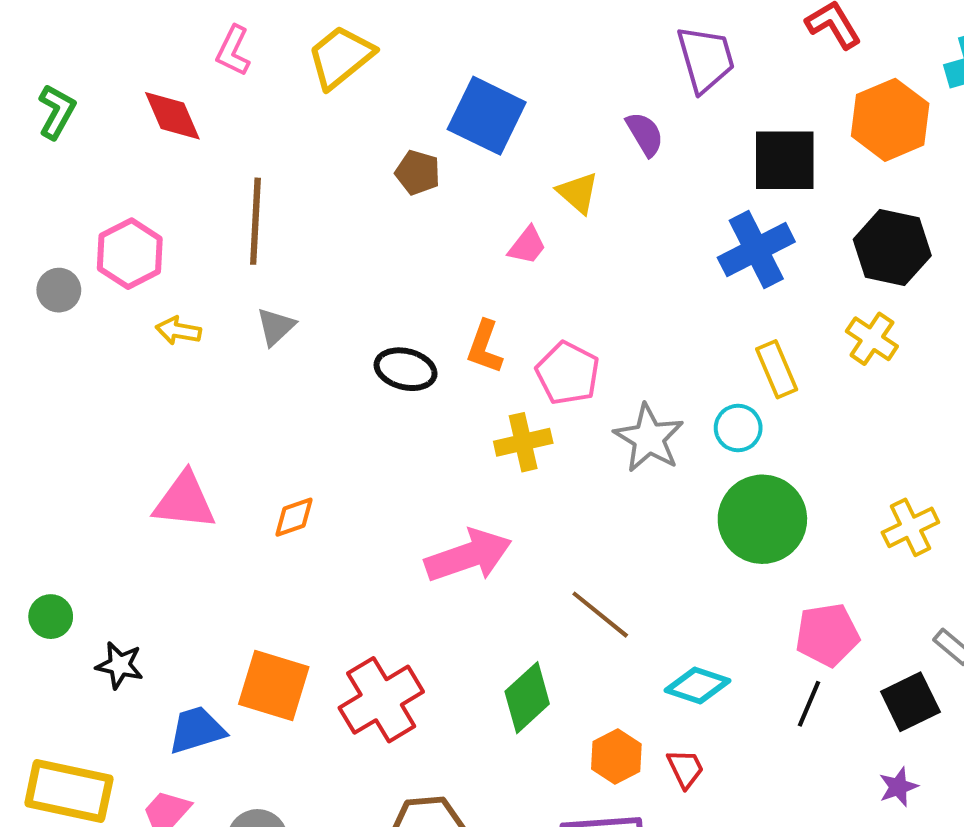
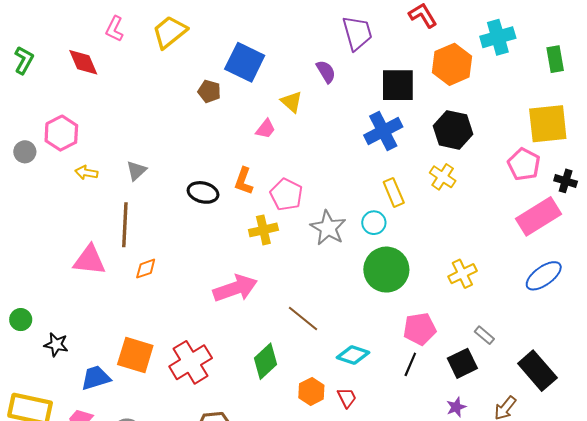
brown line: (255, 221) -> (125, 225), moved

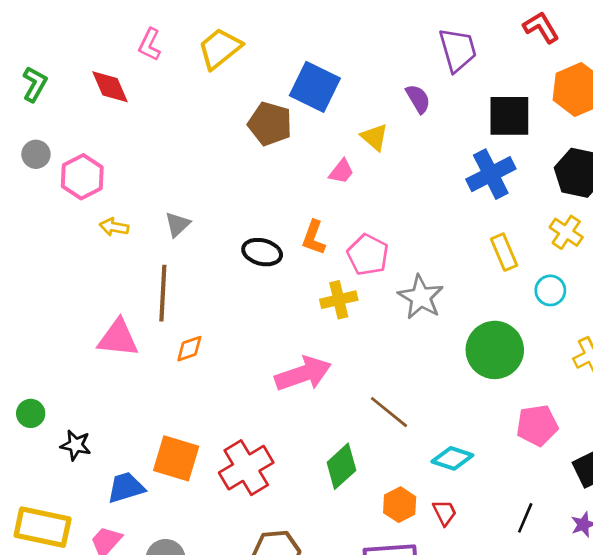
brown pentagon: (209, 91) -> (270, 124), size x1.5
gray circle: (25, 152) -> (36, 154), moved
cyan circle: (374, 223) -> (550, 290), moved
black line: (410, 364) -> (525, 518), moved

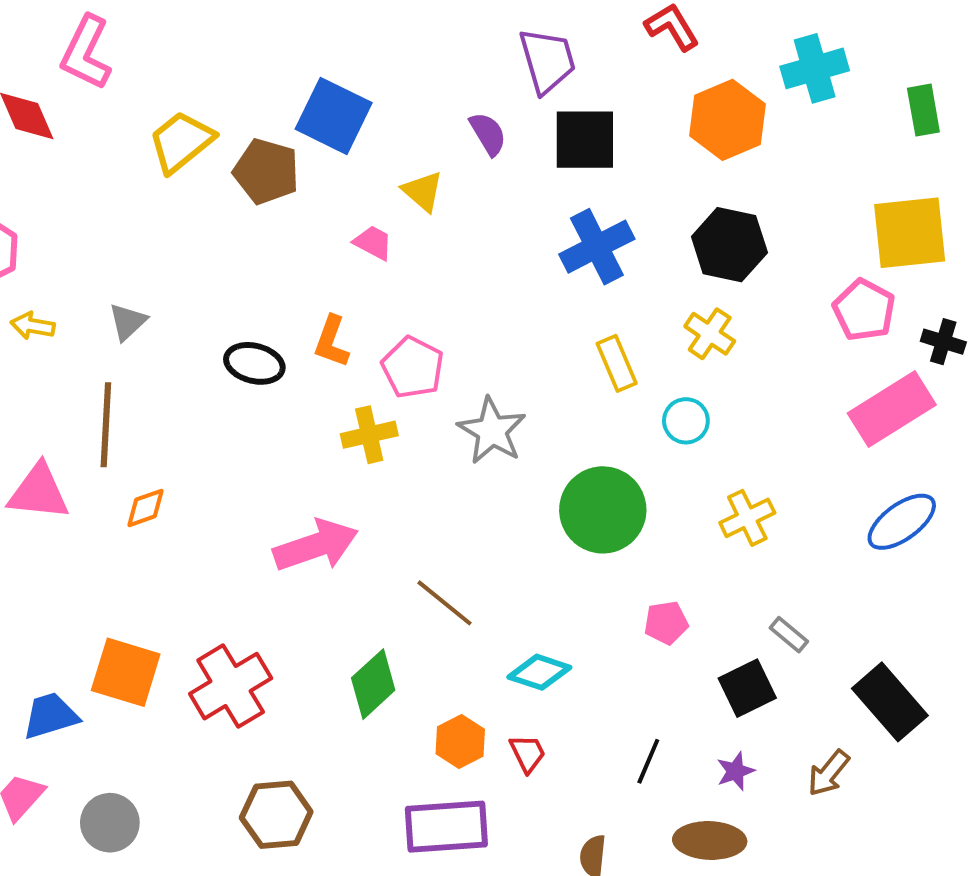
pink L-shape: (150, 45) -> (86, 53), size x1.5
yellow trapezoid: (220, 48) -> (181, 142), moved
black square: (509, 116) -> (585, 140), moved
pink trapezoid: (341, 171) -> (373, 243), turned -100
pink pentagon: (537, 425) -> (666, 623), size x0.7

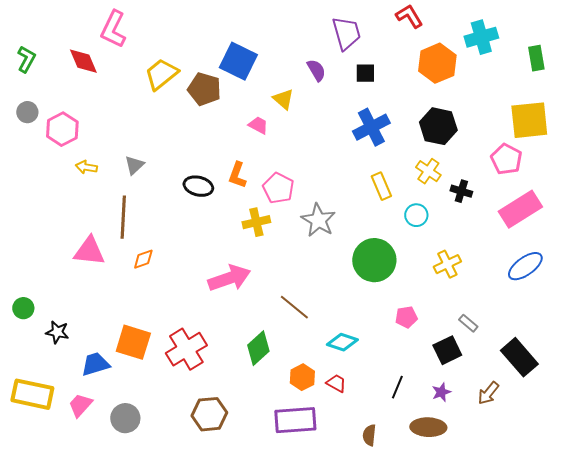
black square: (585, 140) -> (365, 73), size x0.6
black cross: (943, 342) -> (461, 191), moved
red trapezoid: (528, 753) -> (336, 383), turned -35

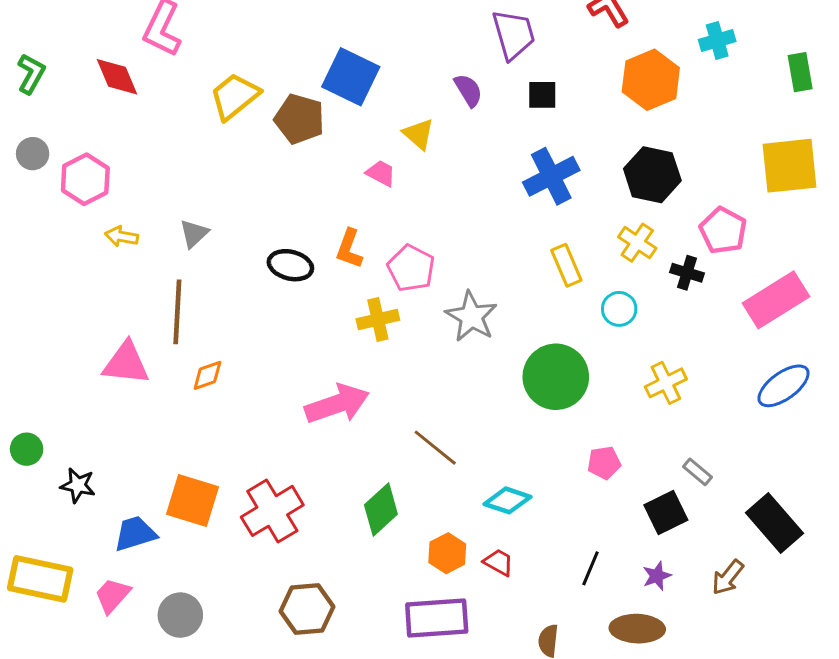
cyan cross: (481, 37) -> (717, 41), size x0.7
pink pentagon: (506, 159) -> (723, 231), moved

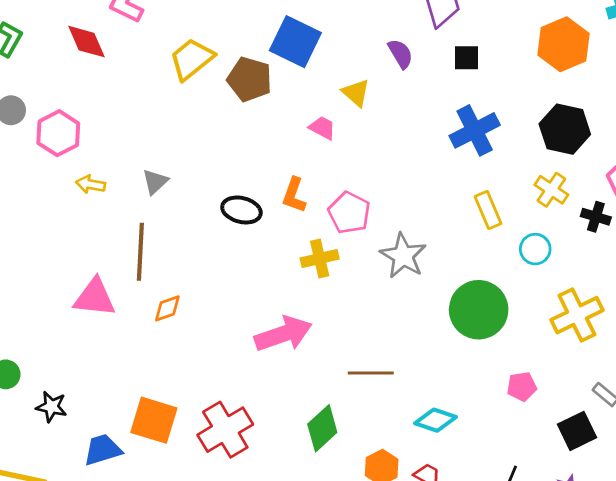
yellow cross: (666, 383) -> (577, 315), size x1.4
brown line: (435, 448) -> (371, 373), turned -39

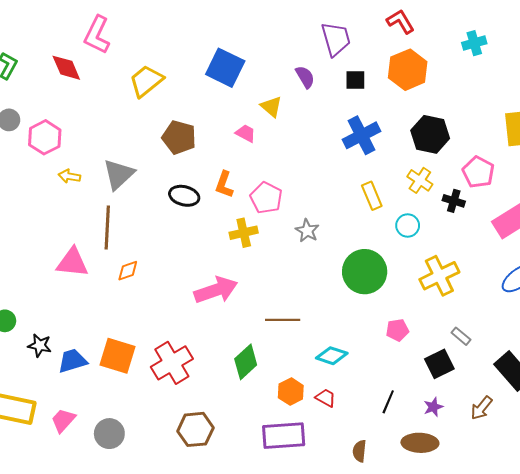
orange hexagon: (564, 44) -> (408, 70), moved
brown pentagon: (250, 79) -> (179, 137), moved
gray triangle: (155, 182) -> (119, 174), size x1.6
gray star: (403, 256) -> (307, 231), size x0.7
blue trapezoid: (103, 450) -> (72, 361), moved

